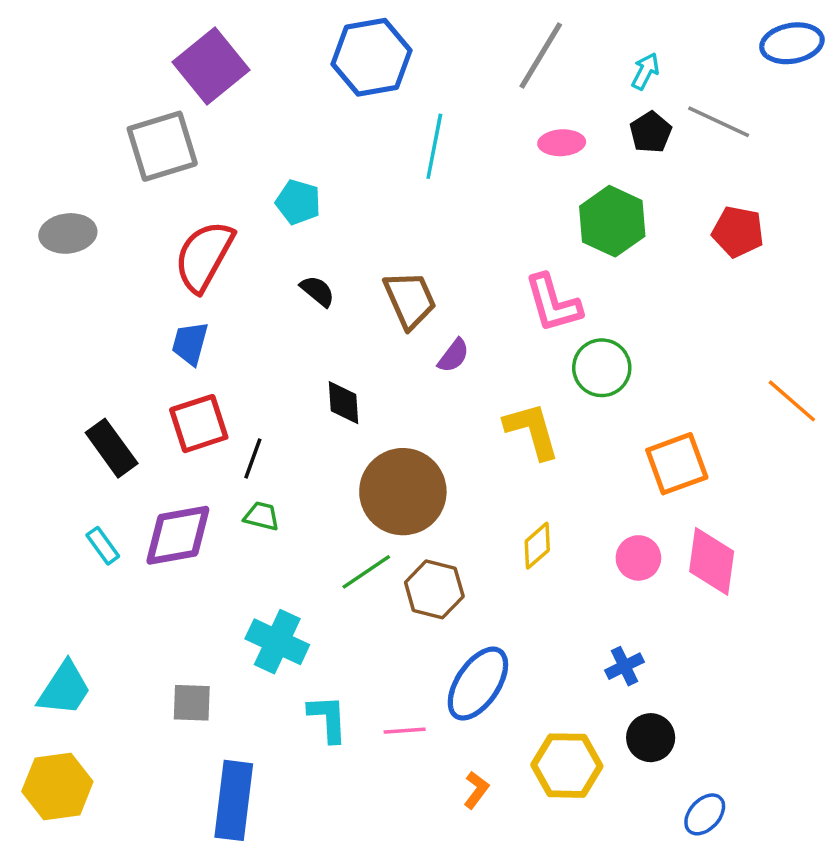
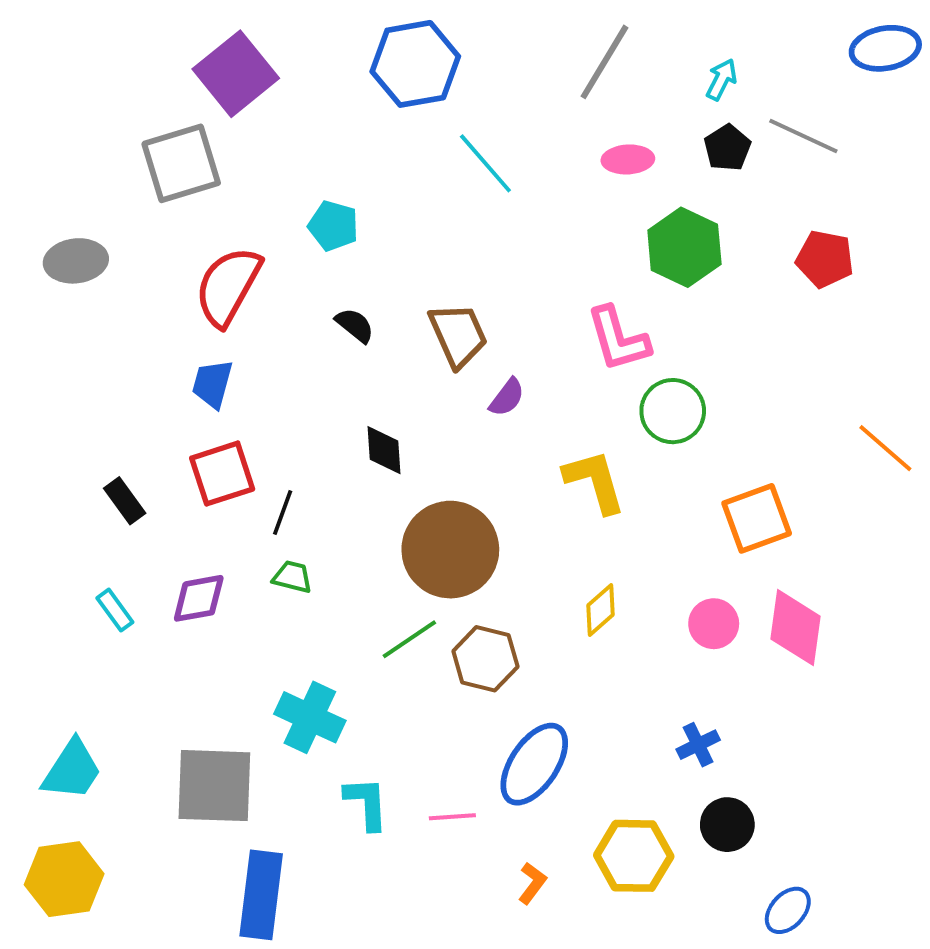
cyan line: (434, 146) -> (485, 163), turned -52
black rectangle: (112, 448) -> (125, 501), size x0.7
purple diamond: (178, 535) -> (199, 598), size x0.7
gray square: (192, 703) -> (214, 786), size x1.8

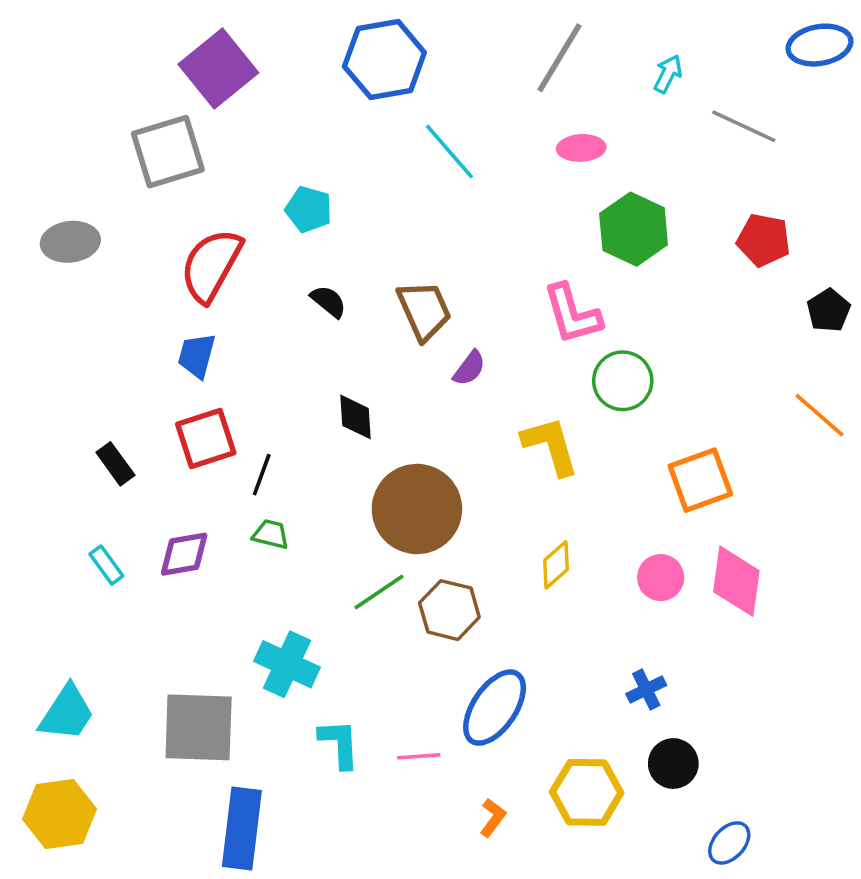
black pentagon: (727, 148) -> (829, 310), moved

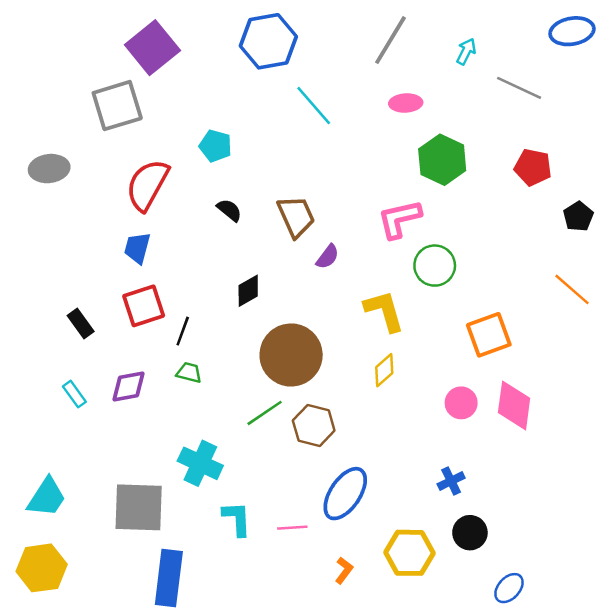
pink L-shape: (572, 314) -> (399, 219), turned 93
black diamond: (356, 417) -> (248, 291), turned 64
yellow diamond: (556, 565) -> (384, 370), moved

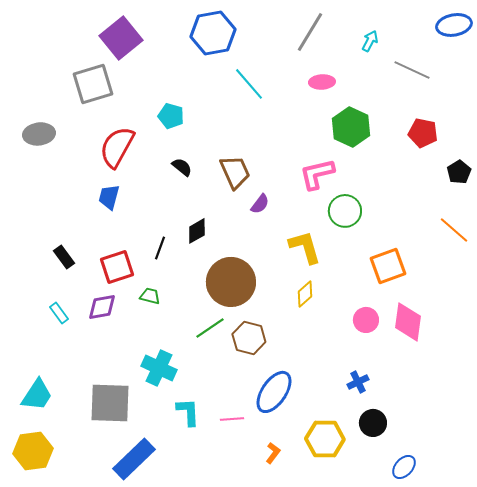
red square: (144, 306) -> (117, 267), moved
black line: (183, 331) -> (160, 248), moved
blue rectangle: (169, 578) -> (134, 459), turned 39

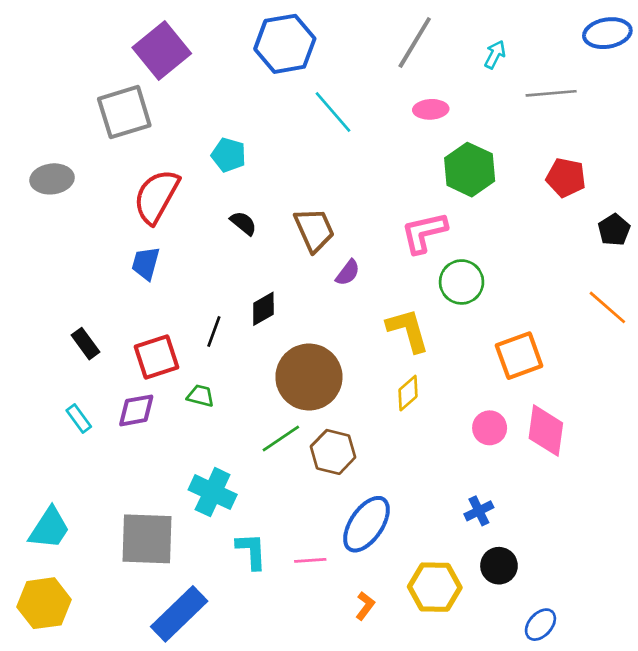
gray line: (412, 70) -> (551, 93), turned -30

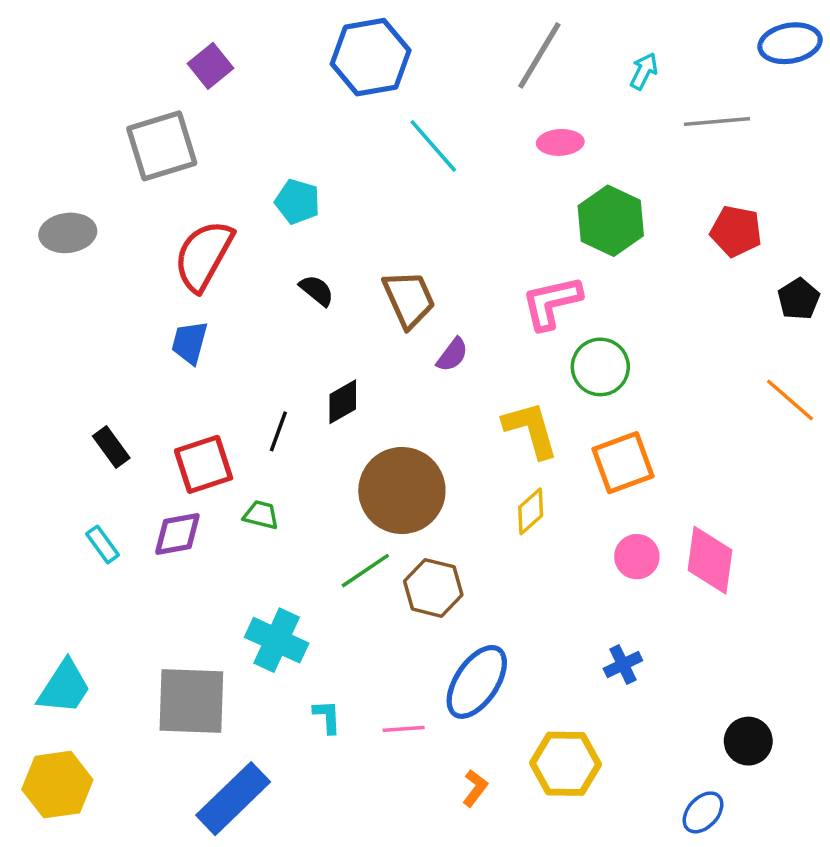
purple square: (162, 50) -> (210, 66), size x0.6
orange square: (519, 356) -> (623, 463), moved
cyan L-shape: (251, 551) -> (327, 717), size x0.7
black circle: (499, 566) -> (748, 741), moved

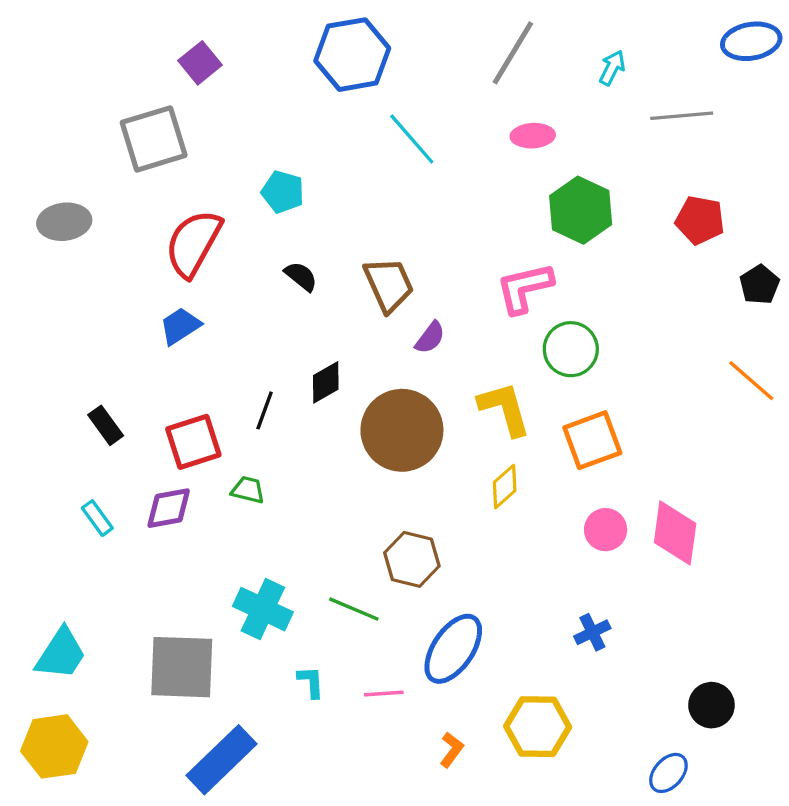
blue trapezoid: (190, 343) -> (180, 326), turned 42
brown circle: (402, 490) -> (402, 430), moved
green line: (365, 571) -> (354, 609), moved, turned 57

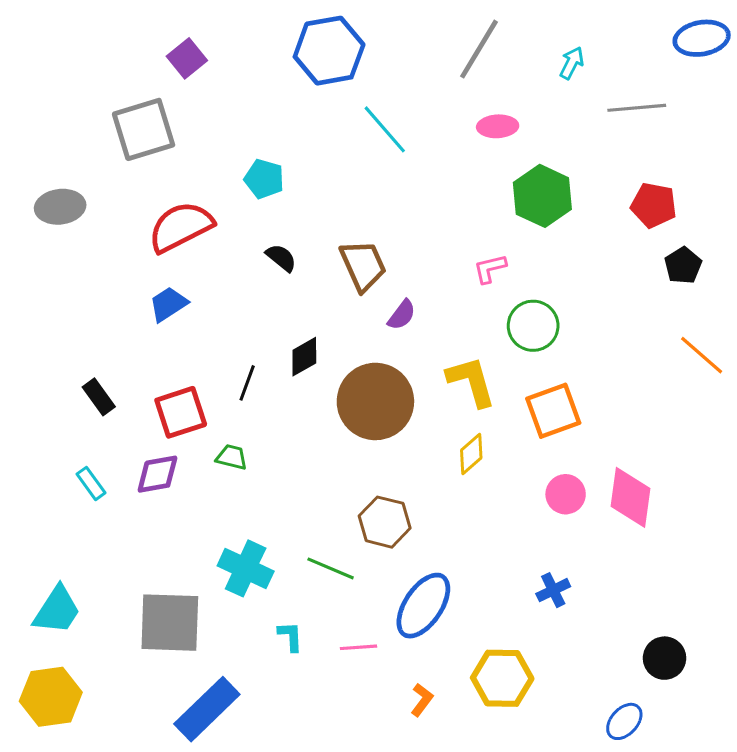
red semicircle: (193, 243) -> (181, 227), turned 34
black pentagon: (759, 285) -> (683, 265), moved
pink L-shape: (524, 288) -> (490, 269), size x0.6

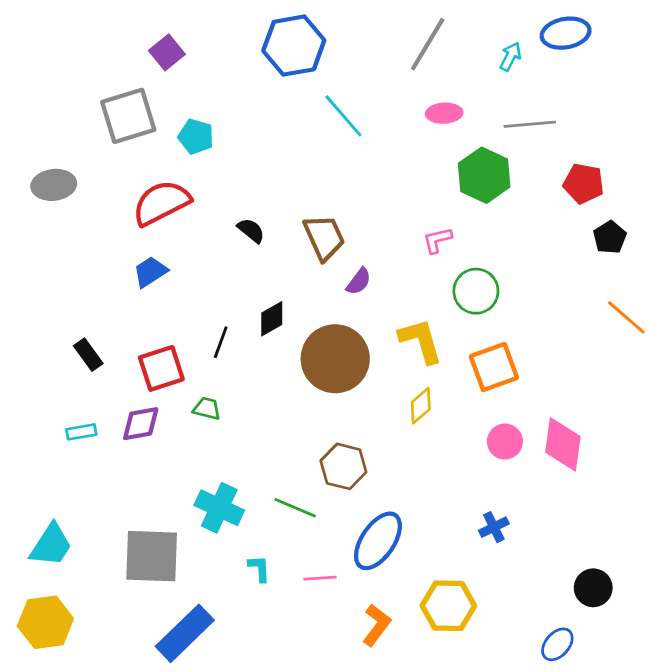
blue ellipse: (702, 38) -> (566, 33), moved
gray line: (637, 108) -> (530, 124), moved
cyan pentagon: (264, 179) -> (196, 137), moved
cyan rectangle: (91, 483) -> (81, 432), turned -64
orange L-shape: (422, 700) -> (377, 625), size x1.4

